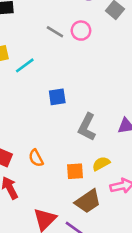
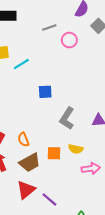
gray line: (55, 32) -> (49, 27), moved, turned -56
yellow semicircle: (101, 164) -> (76, 149), turned -144
brown trapezoid: (88, 201) -> (30, 163), moved

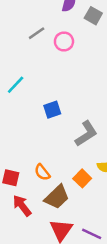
gray L-shape: (67, 118) -> (86, 134), turned -140
orange square: (54, 153) -> (82, 178), turned -32

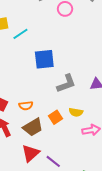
blue square: (52, 110) -> (44, 59), size x1.5
orange semicircle: (42, 172) -> (26, 106), turned -72

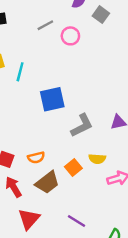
cyan line: (20, 34) -> (20, 72), turned -35
red triangle: (31, 153) -> (29, 219), moved

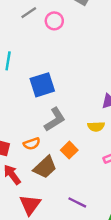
gray L-shape: (82, 126) -> (55, 119), moved
yellow semicircle: (97, 159) -> (96, 127), moved

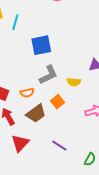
yellow semicircle: (96, 127) -> (74, 82), moved

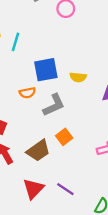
yellow semicircle: (74, 82) -> (78, 77), moved
orange semicircle: (27, 93) -> (27, 93), moved
red triangle: (20, 143) -> (33, 189), moved

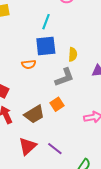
cyan line: (16, 42) -> (46, 22), moved
yellow semicircle: (78, 77) -> (73, 54), turned -96
gray L-shape: (54, 105) -> (64, 77), moved

